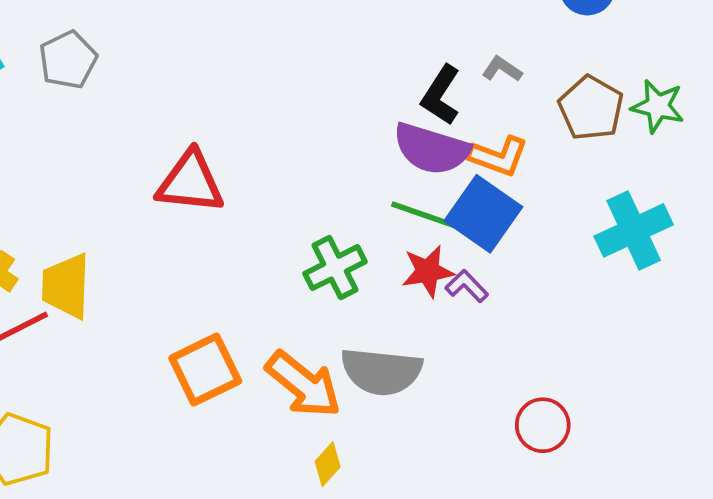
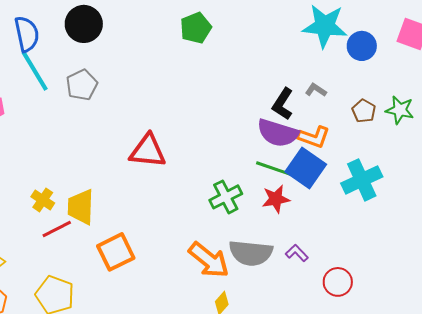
brown pentagon: (591, 108) -> (364, 111), size x0.7
cyan cross: (634, 230) -> (362, 180), moved
purple L-shape: (467, 286) -> (297, 253), moved
orange square: (205, 370) -> (116, 252), moved

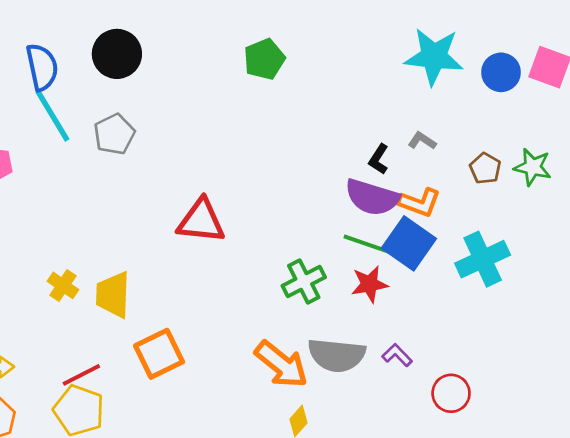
blue circle: (362, 46) -> (501, 72), moved
black L-shape: (283, 104) -> (379, 159), size x0.7
red line: (57, 229) -> (81, 375), moved

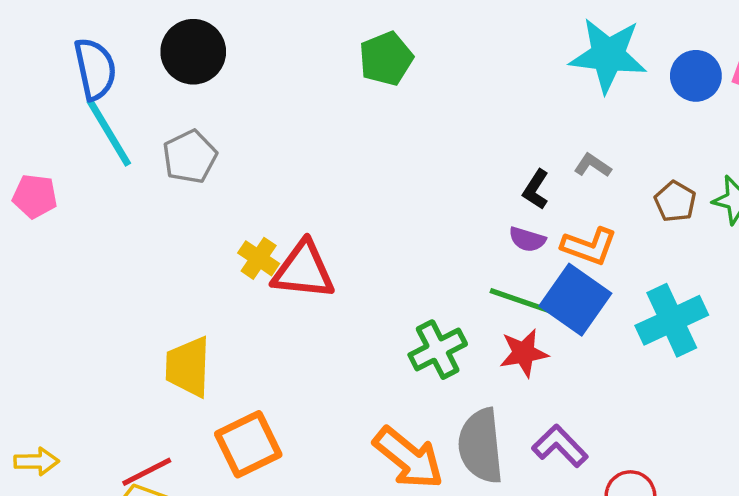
purple semicircle: (372, 197) -> (527, 239), size x0.5
yellow cross: (63, 285) -> (259, 258), moved
gray semicircle: (337, 355) -> (481, 446), turned 78
purple L-shape: (397, 355) -> (560, 446), size x1.4

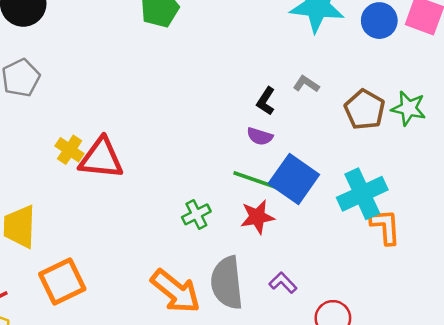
brown pentagon: (675, 201) -> (365, 110), size x1.4
orange L-shape: (589, 246) -> (385, 227), moved, turned -114
green cross: (438, 350) -> (196, 214), size x0.7
purple L-shape: (560, 446) -> (283, 283), size x0.7

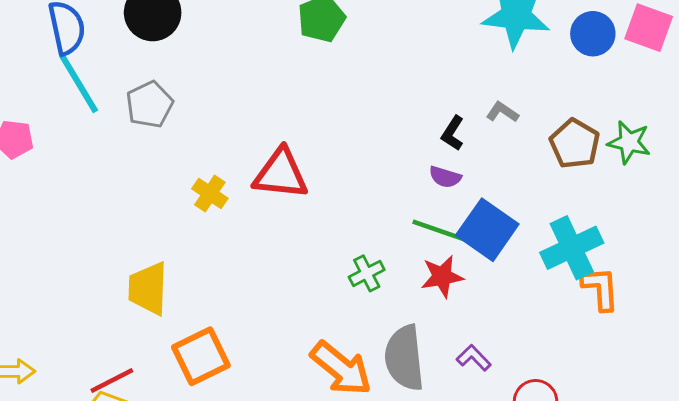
red triangle: (101, 158) -> (281, 174), moved

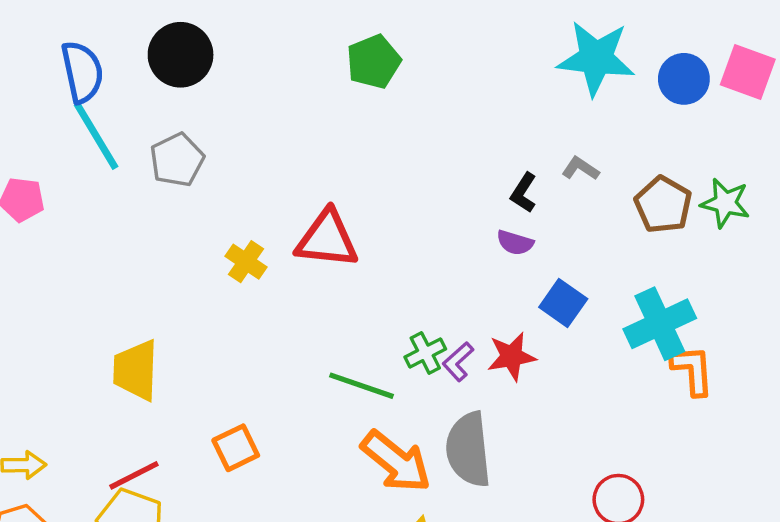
blue square: (487, 230) -> (563, 303), size x0.7
green line: (441, 231) -> (362, 386), moved
yellow trapezoid: (148, 288) -> (136, 370), moved
orange square: (201, 356) -> (236, 448), size x0.7
purple L-shape: (474, 358) -> (458, 362), moved, turned -88

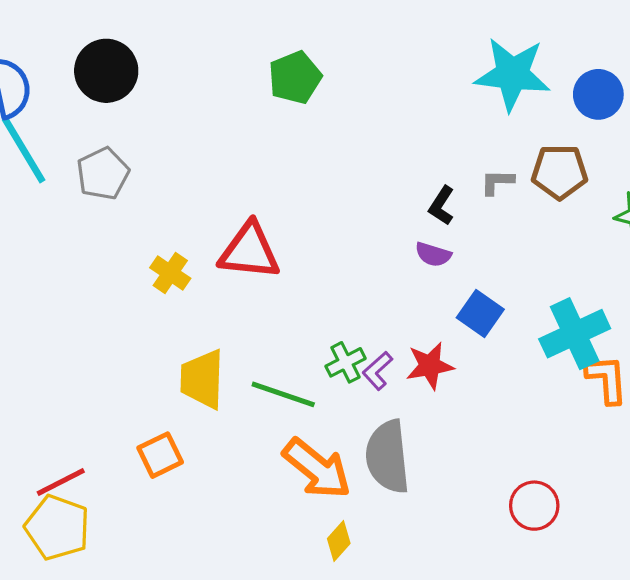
gray L-shape: (580, 169) -> (497, 182), turned -33
brown pentagon: (663, 205) -> (560, 172), moved, turned -30
yellow trapezoid: (136, 370) -> (202, 379), moved

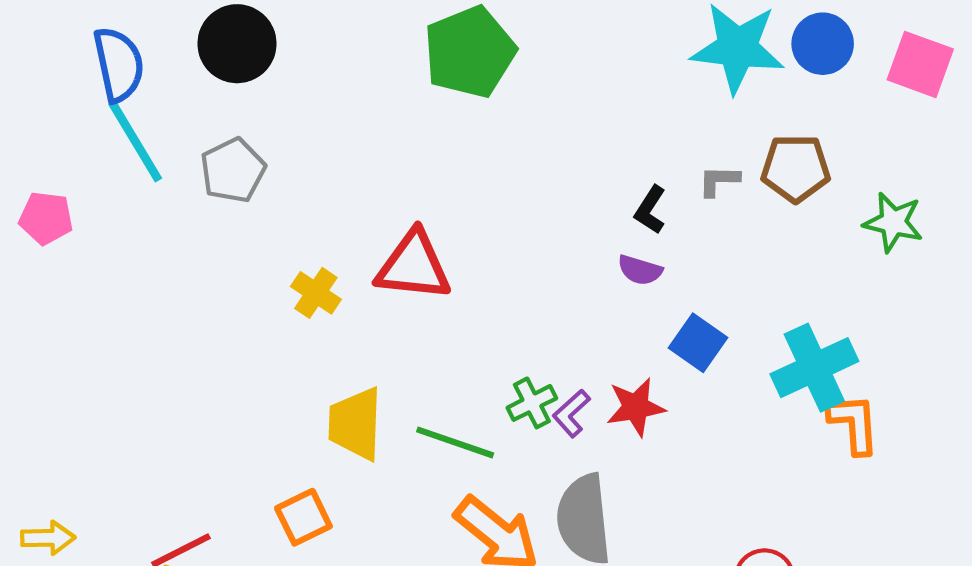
green pentagon: (295, 78) -> (470, 52), size x1.4
blue circle: (598, 94) -> (823, 44), moved

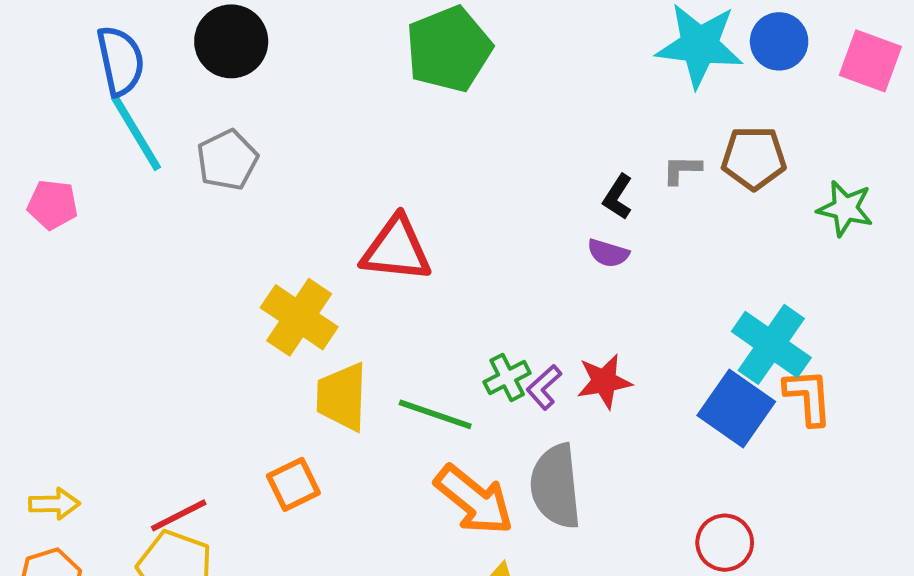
yellow cross: (316, 293) -> (299, 317), moved, size x1.6
blue square: (698, 343) -> (736, 409), moved, size x1.4
cyan cross: (814, 368) -> (771, 344), turned -30

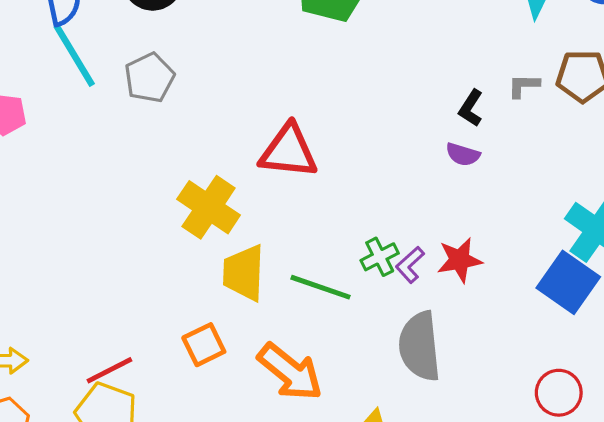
orange arrow: (474, 500) -> (290, 372), moved

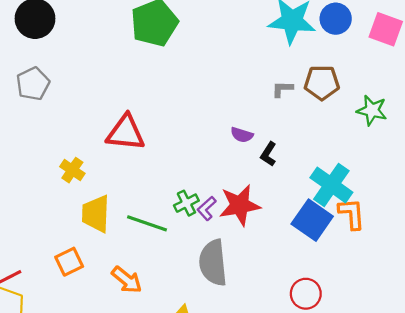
black L-shape: (471, 108) -> (268, 154), moved
yellow cross: (209, 207) -> (72, 170), size x0.6
red star: (460, 260) -> (240, 205), size x1.4
orange arrow: (290, 372) -> (127, 280), size x0.7

